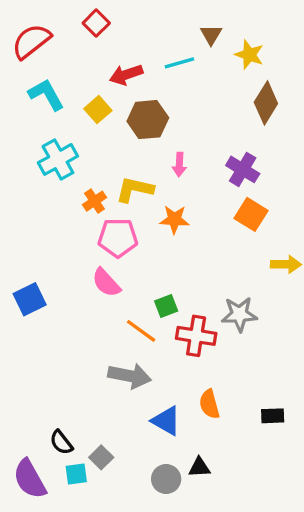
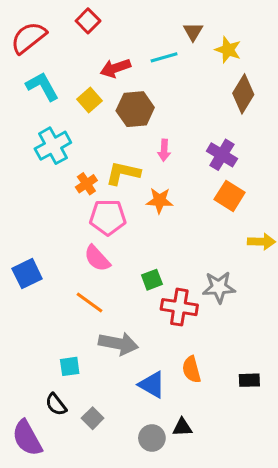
orange line: (141, 331) -> (89, 303), moved
cyan square: (76, 474) -> (70, 366), moved

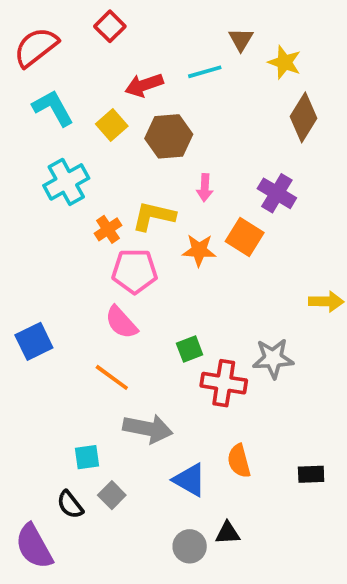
orange square: (230, 196) -> (245, 237), moved
gray square: (93, 418) -> (112, 495), moved

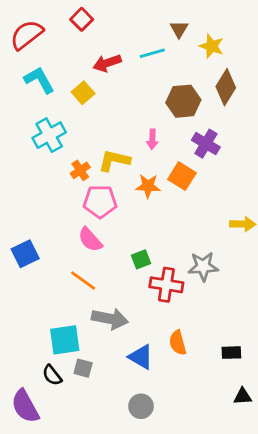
brown hexagon: (169, 136) -> (183, 101), moved
cyan square: (87, 457) -> (65, 340), size x1.6
gray square: (112, 495) -> (83, 368), turned -30
black triangle: (228, 533) -> (243, 396), moved

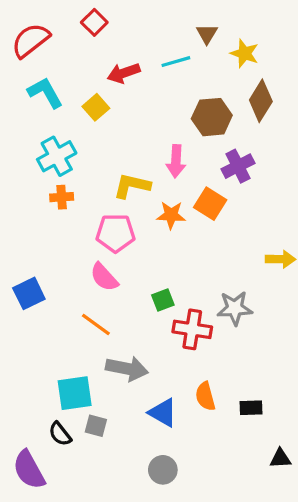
pink arrow: (152, 139) -> (176, 161), size x1.4
purple cross: (206, 144) -> (238, 166), turned 32
orange cross: (80, 170) -> (62, 197), moved, turned 30
black rectangle: (231, 353) -> (251, 408), moved

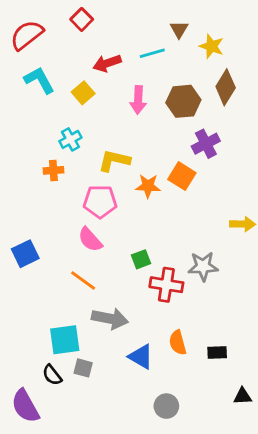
cyan cross: (57, 156) -> (70, 139), moved, size x0.7
pink arrow: (176, 161) -> (138, 100), moved
gray circle: (163, 470) -> (166, 406), moved

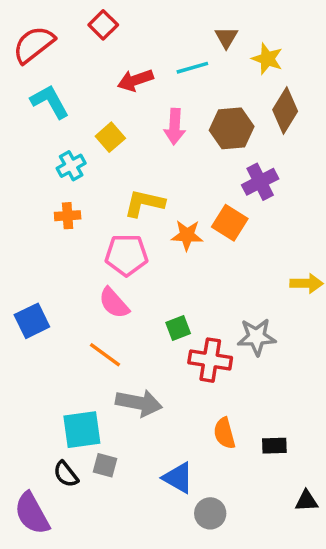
yellow square: (83, 93) -> (110, 137), moved
cyan cross: (70, 139) -> (71, 166), moved
blue triangle: (141, 357) -> (178, 478), moved

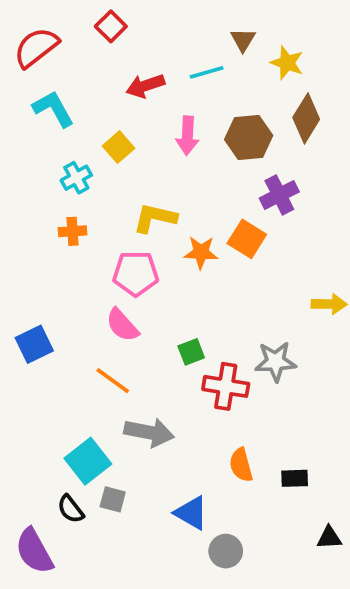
cyan square: (82, 430) -> (88, 461), turned -30

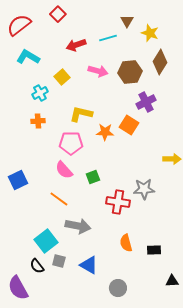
cyan L-shape: (53, 109) -> (28, 57), turned -30
pink arrow: (187, 136) -> (98, 71), turned -78
green square: (191, 352) -> (93, 177), moved
blue triangle: (191, 513) -> (89, 265), moved

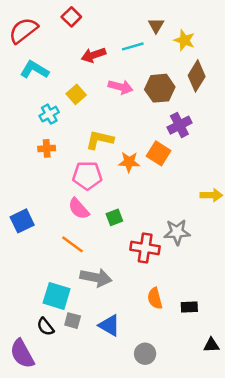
cyan square: (46, 241) -> (57, 296), turned -35

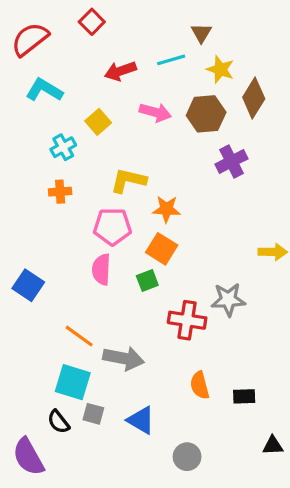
yellow star: (184, 40) -> (220, 69), moved
orange square: (159, 153) -> (162, 249), moved
pink semicircle: (79, 209) -> (101, 269), turned 45
blue square: (22, 221) -> (28, 285), turned -30
orange line: (73, 244) -> (79, 336), moved

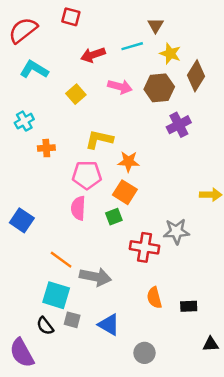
red square: (92, 22) -> (71, 17), turned -30
cyan cross: (63, 147) -> (24, 121), moved

